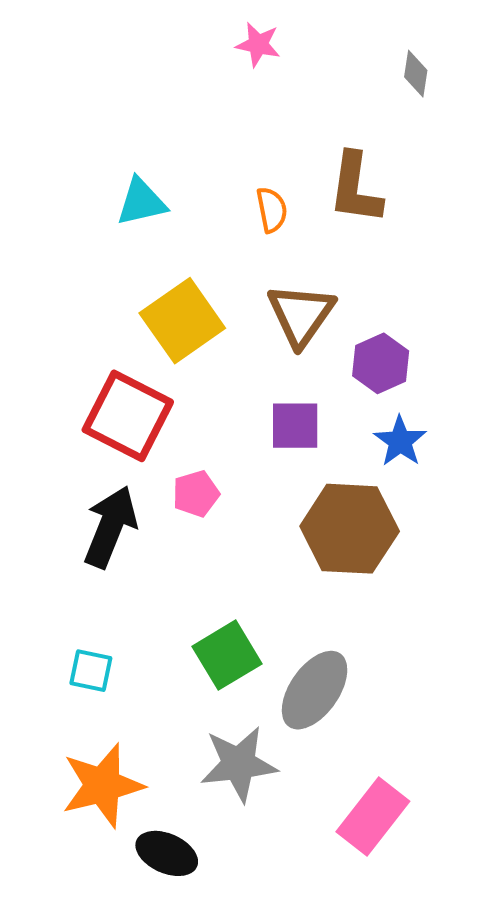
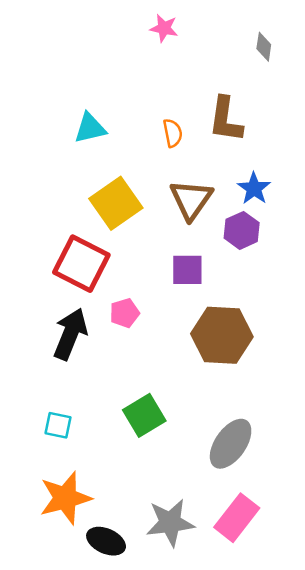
blue star: (400, 441) -> (254, 188), moved
gray ellipse: (315, 690) -> (231, 444), moved
gray star: (239, 764) -> (170, 523), moved

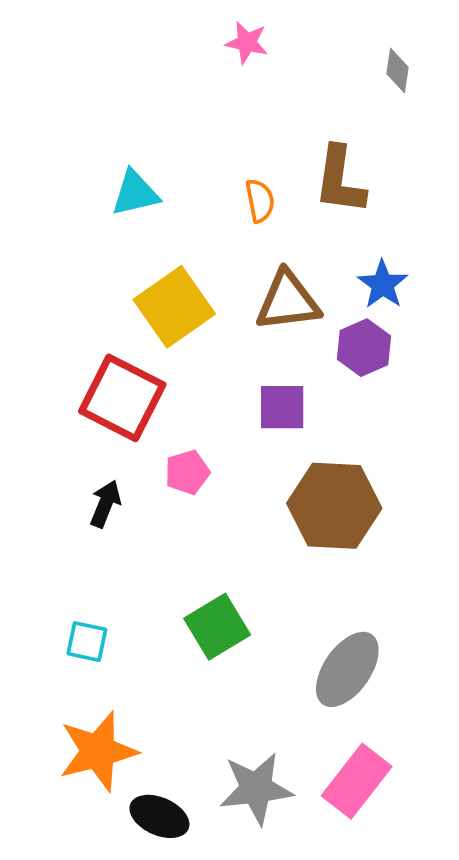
brown triangle: (191, 200) -> (288, 301), turned 48
black arrow: (70, 334) -> (105, 504), size x0.6

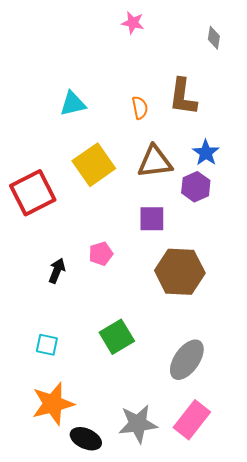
red square: (122, 398) -> (33, 193), moved, turned 36

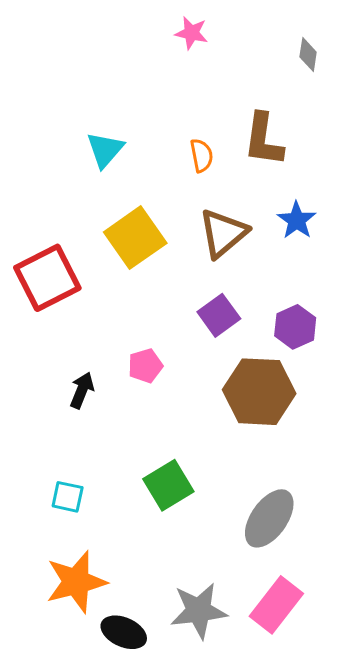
cyan triangle: (73, 104) -> (105, 150), turned -36
brown triangle: (155, 162) -> (223, 233), turned -33
purple hexagon: (196, 187) -> (295, 327), moved
purple square: (152, 219) -> (219, 315), turned -36

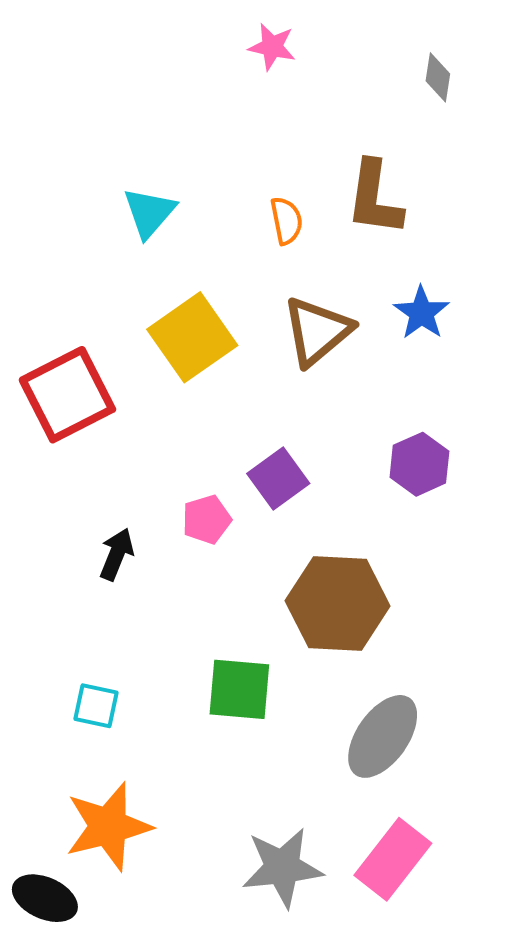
purple square: (219, 315) -> (278, 479), moved
brown hexagon: (259, 392) -> (338, 603), moved
green square: (168, 485) -> (239, 689), turned 36
black ellipse: (124, 632) -> (45, 898), moved

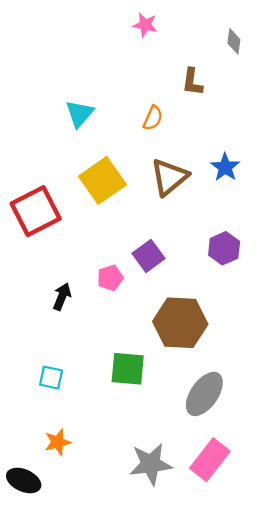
brown L-shape: (374, 198) -> (192, 82), moved, size x0.7
orange semicircle: (286, 221) -> (153, 118), turned 35
orange star: (108, 827) -> (58, 442), size x0.6

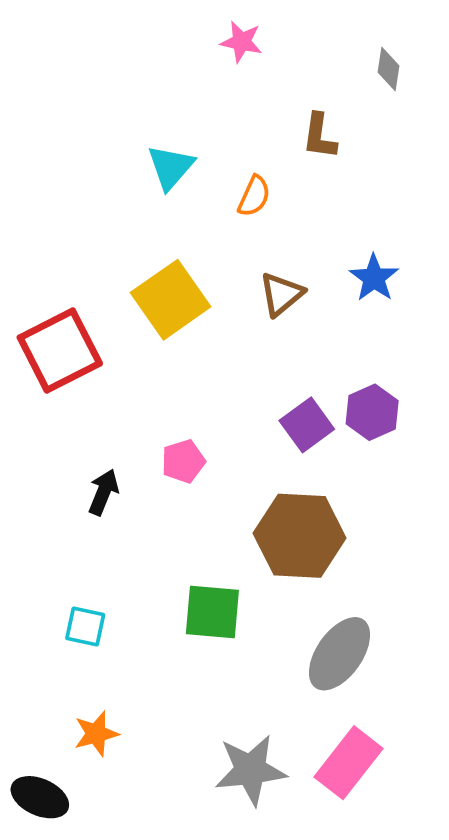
cyan triangle: (80, 114) -> (171, 167), moved
brown triangle: (169, 177) -> (281, 294), size x0.7
purple square: (148, 256) -> (307, 425), moved

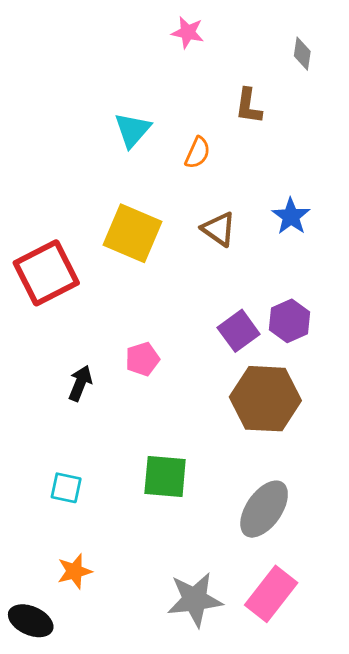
brown triangle: (281, 294) -> (219, 229), turned -45
yellow square: (171, 300) -> (133, 233), turned -32
brown hexagon: (300, 536) -> (265, 399), moved

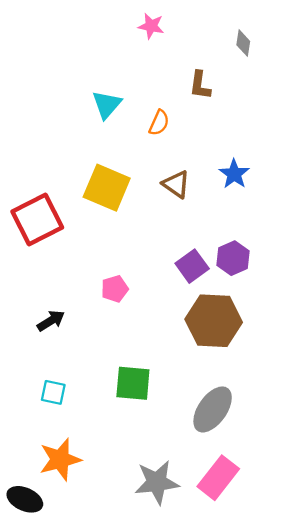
black arrow: (80, 383) -> (51, 321), moved, turned 36
orange star: (75, 571) -> (60, 460), size x1.5

